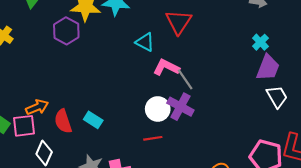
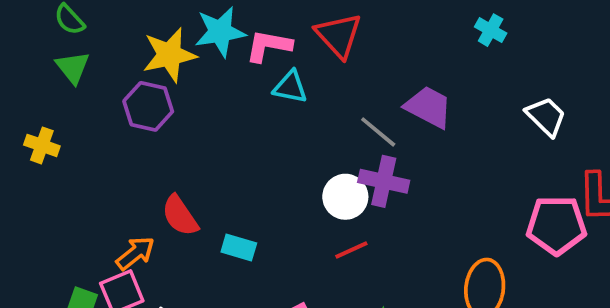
pink L-shape: (166, 67) -> (269, 46), moved
purple trapezoid: (268, 68) -> (429, 107), moved, turned -68
red semicircle: (63, 121) -> (180, 216), moved

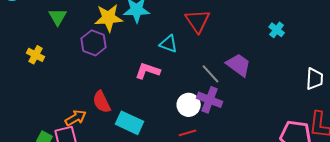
pink L-shape: (269, 46) -> (148, 71), moved
white trapezoid: (546, 116) -> (315, 79), moved, turned 40
cyan rectangle: (239, 247) -> (130, 123), size x1.5

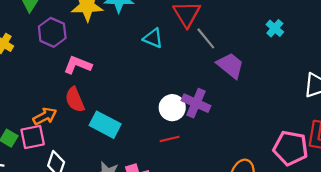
purple hexagon: (94, 43) -> (52, 32), moved
pink L-shape: (148, 71) -> (78, 65), moved
gray line: (211, 74) -> (206, 38), moved

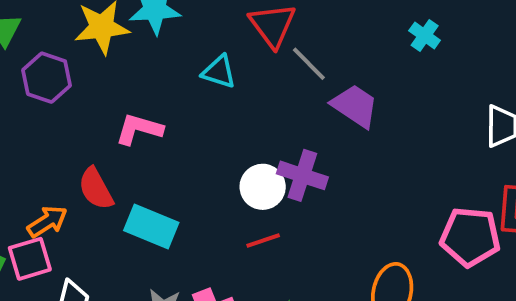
pink L-shape: (78, 65) -> (139, 129), moved

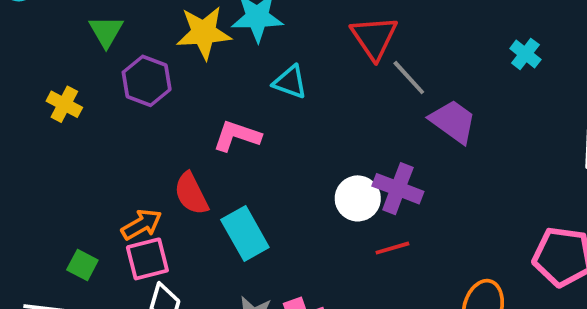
cyan triangle: (219, 72) -> (290, 82), moved
cyan rectangle: (151, 226) -> (245, 233), turned 36
red line: (263, 241) -> (392, 248), moved
pink square: (30, 259) -> (147, 259), moved

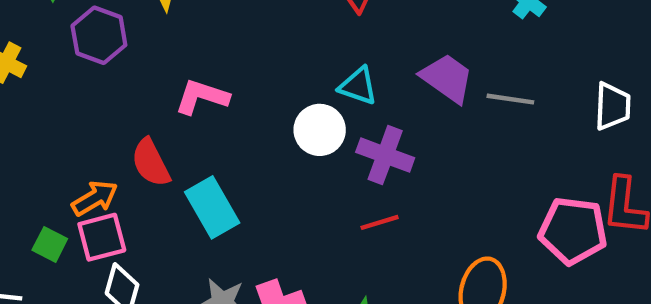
gray line: (409, 78) -> (510, 99), moved, turned -39
cyan triangle: (290, 82) -> (358, 86), moved
white circle: (358, 198) -> (320, 130), moved
green square: (82, 265) -> (50, 244), moved

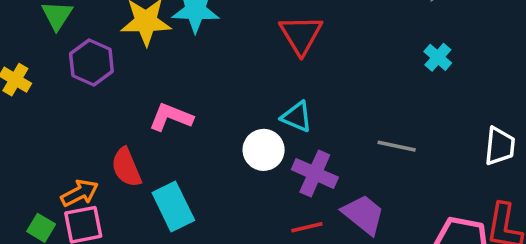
purple trapezoid: (447, 78) -> (363, 214), moved
gray line: (510, 99) -> (397, 146), moved

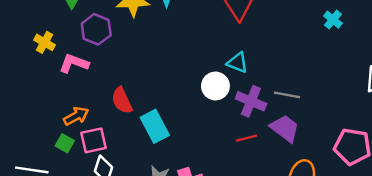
pink L-shape: (171, 117) -> (74, 63), moved
gray line: (397, 146) -> (287, 95), moved
orange arrow: (80, 193) -> (76, 116), moved

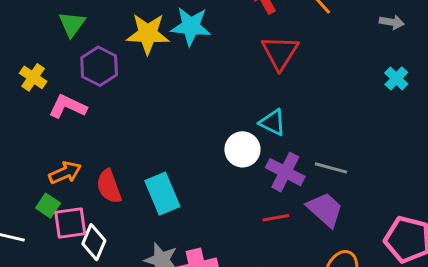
red semicircle: (122, 100) -> (109, 186), moved
pink square: (93, 140) -> (70, 223), moved

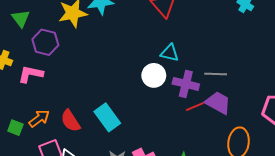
green square: (48, 206) -> (15, 128), moved
red line: (276, 218) -> (195, 107), moved

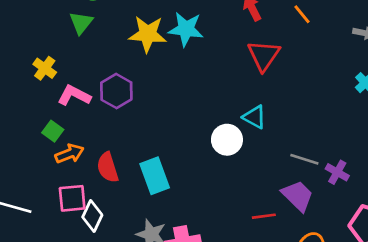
purple hexagon: (45, 42) -> (116, 91), moved
purple cross: (186, 84) -> (337, 172), moved, size x0.7
red line: (195, 107) -> (264, 216), moved
green square: (15, 128) -> (53, 131), moved

